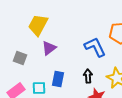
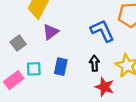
gray square: (20, 58) -> (18, 43), turned 32
cyan square: (39, 88) -> (34, 69), moved

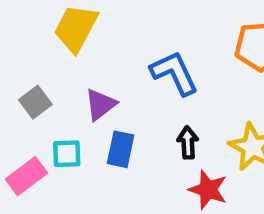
blue L-shape: (102, 31) -> (174, 73), moved
purple triangle: (51, 32) -> (100, 104), moved

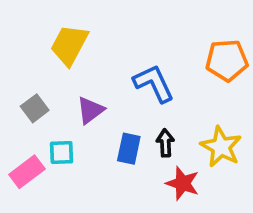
blue rectangle: (121, 149) -> (129, 149), moved

